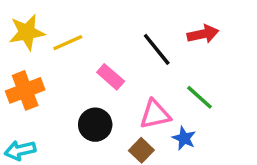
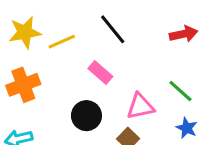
black line: (157, 49) -> (113, 29), moved
blue star: (184, 138) -> (187, 128), moved

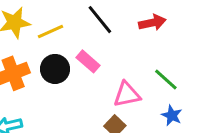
red arrow: (184, 34) -> (152, 23), moved
black circle: (86, 116) -> (55, 69), moved

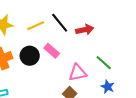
red arrow: (152, 23) -> (85, 30), moved
yellow line: (51, 32) -> (36, 26), moved

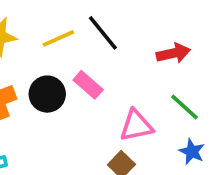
red arrow: (85, 30) -> (173, 53), moved

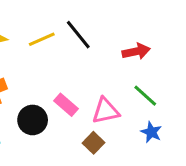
pink rectangle: (88, 85) -> (66, 105), moved
black circle: (47, 94) -> (33, 120), moved

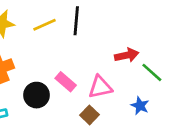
black line: (78, 35) -> (76, 21), turned 44
red arrow: (136, 51) -> (127, 55), moved
green line: (145, 96) -> (152, 72), moved

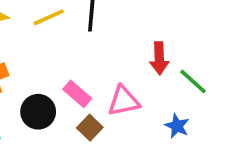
red arrow: (127, 55) -> (159, 58), turned 100
brown square: (90, 115) -> (90, 128), moved

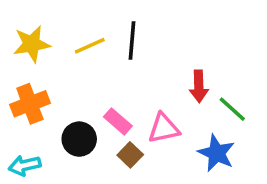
blue star: (177, 126) -> (216, 153), size x1.5

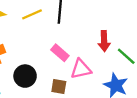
pink rectangle: (118, 121) -> (60, 53), moved
brown square: (130, 155) -> (59, 86), turned -35

